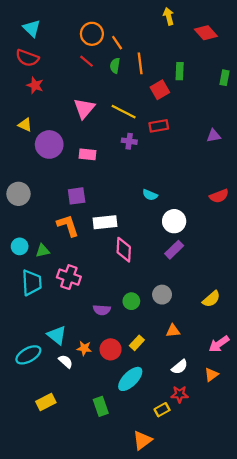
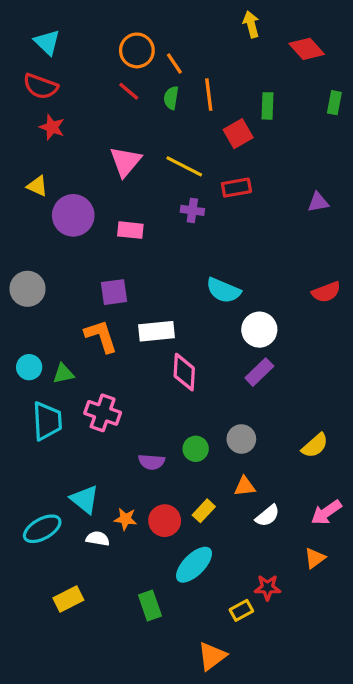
green rectangle: (224, 78) -> (334, 103), moved
cyan semicircle: (150, 195) -> (223, 290), size x1.5
orange triangle: (173, 331) -> (245, 486), moved
white semicircle: (66, 361) -> (98, 539), turned -32
white semicircle: (180, 367) -> (267, 516), moved

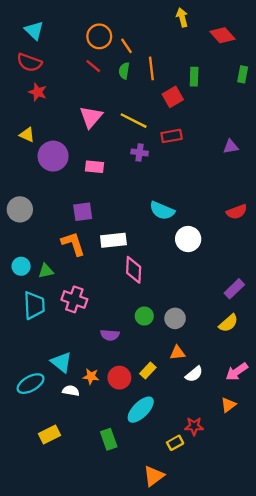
purple rectangle: (259, 372) -> (234, 289), moved
green circle: (196, 449) -> (144, 316), moved

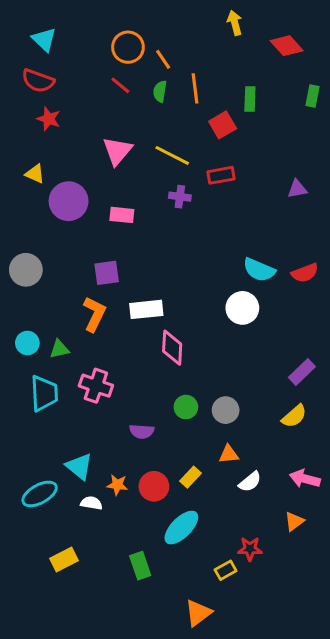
cyan semicircle: (162, 211) -> (259, 270), moved
orange L-shape: (73, 244) -> (94, 314), turned 44
pink arrow: (237, 372) -> (305, 479), turned 50

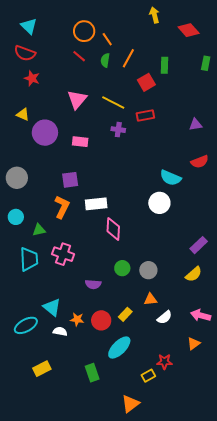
orange line: (195, 88) -> (128, 58), turned 36
red semicircle: (305, 273) -> (200, 162), moved
cyan circle: (27, 343) -> (16, 217), moved

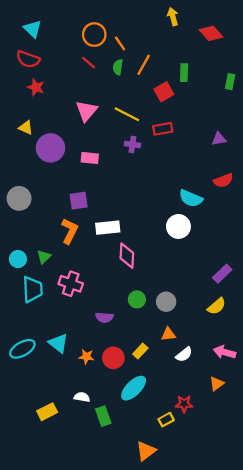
green rectangle: (206, 63) -> (230, 82), moved
cyan circle: (16, 217) -> (18, 259), moved
green triangle: (39, 230) -> (44, 257), turned -32
cyan ellipse: (26, 325) -> (22, 349), moved
white semicircle: (60, 331) -> (82, 397), moved

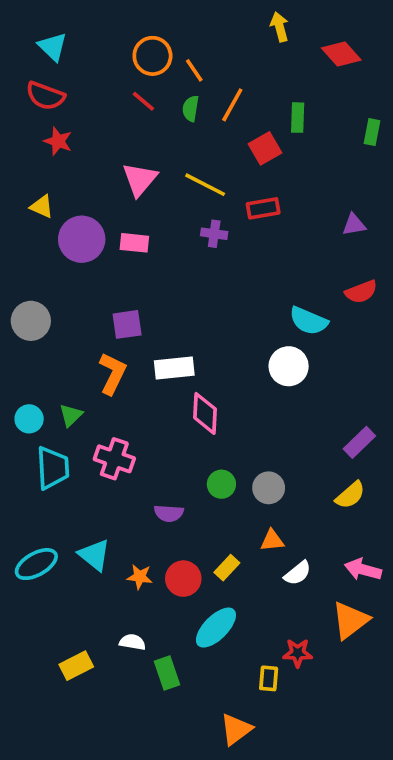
pink rectangle: (90, 158) -> (134, 243), moved
orange triangle: (217, 384) -> (350, 620), size x1.6
yellow rectangle: (166, 420) -> (269, 678), turned -56

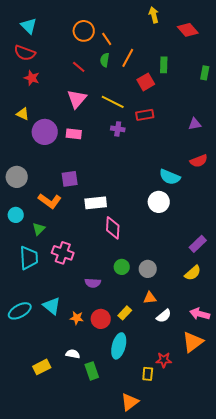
red line: (143, 101) -> (79, 67), moved
orange L-shape: (113, 373) -> (50, 201), moved, turned 100
cyan circle: (29, 419) -> (16, 215), moved
cyan ellipse: (216, 628) -> (119, 346), turned -30

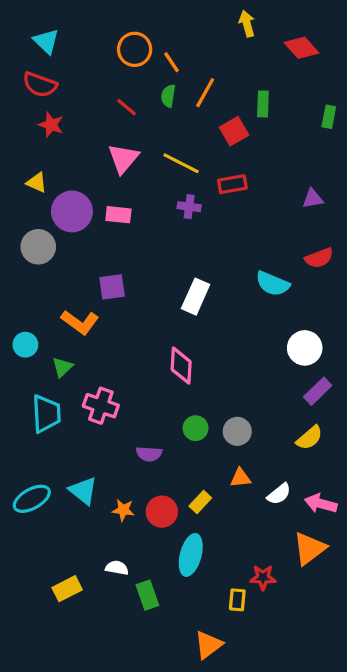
gray circle: (17, 177) -> (38, 247), moved
white circle: (159, 202) -> (305, 348), moved
white rectangle: (96, 203) -> (196, 297), moved, turned -60
white semicircle: (164, 316) -> (279, 494), moved

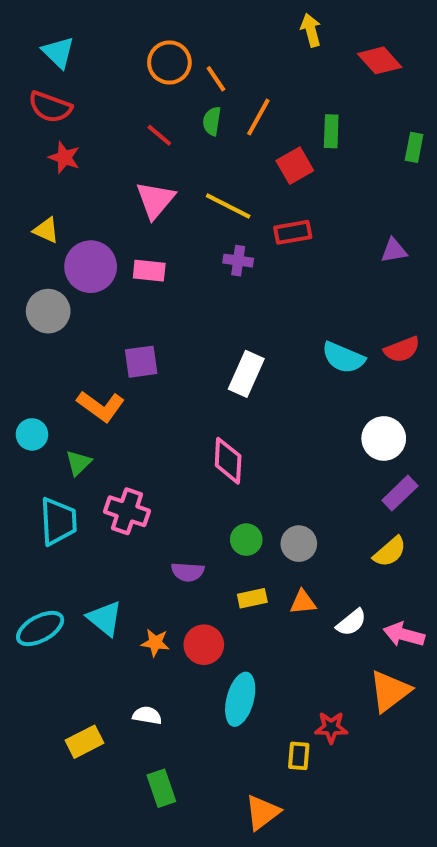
red semicircle: (319, 258) -> (402, 350), moved
yellow rectangle: (200, 502) -> (252, 598), moved, turned 35
green rectangle: (147, 595) -> (161, 788), moved

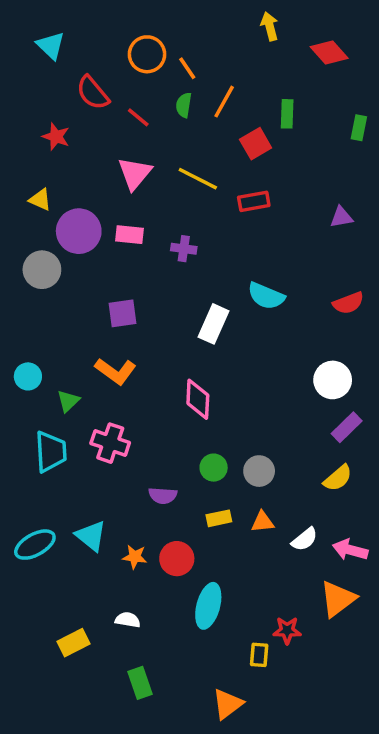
red semicircle: (50, 107) -> (93, 93), moved, turned 30
purple cross: (238, 261) -> (184, 249), moved
cyan semicircle: (343, 358) -> (266, 296), moved
orange L-shape: (101, 406) -> (115, 371), moved

